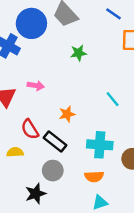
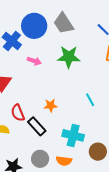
green star: (78, 53) -> (69, 57), size x1.6
pink arrow: (36, 86) -> (34, 61), moved
gray circle: (53, 171) -> (40, 159), moved

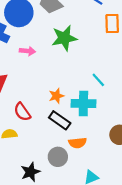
black rectangle: (37, 126) -> (60, 120), moved
cyan cross: (73, 135) -> (83, 103), moved
orange semicircle: (64, 161) -> (77, 143), moved

